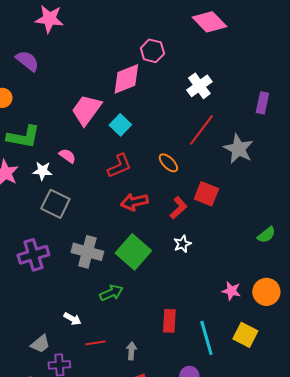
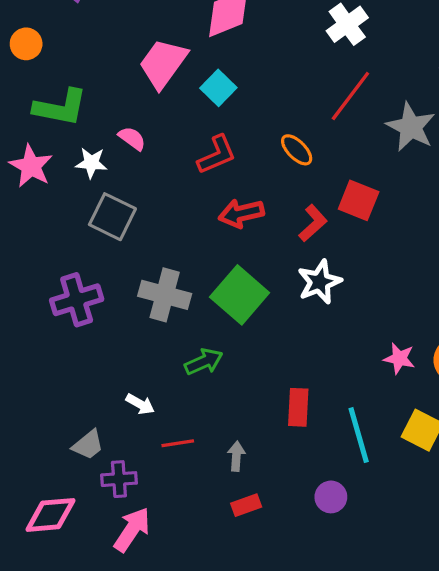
white star: (182, 244) -> (319, 282), size x1.5

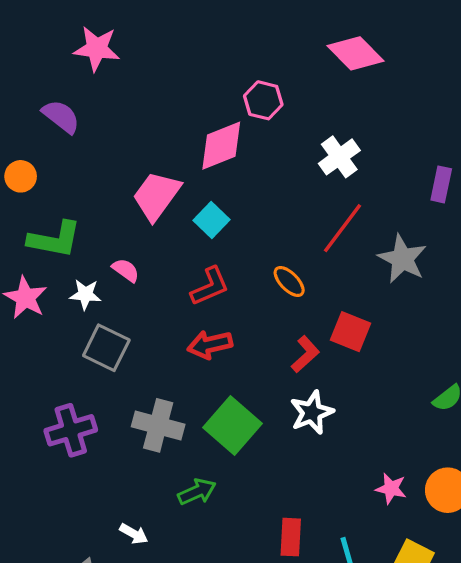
red arrow: (241, 213) -> (210, 345), moved

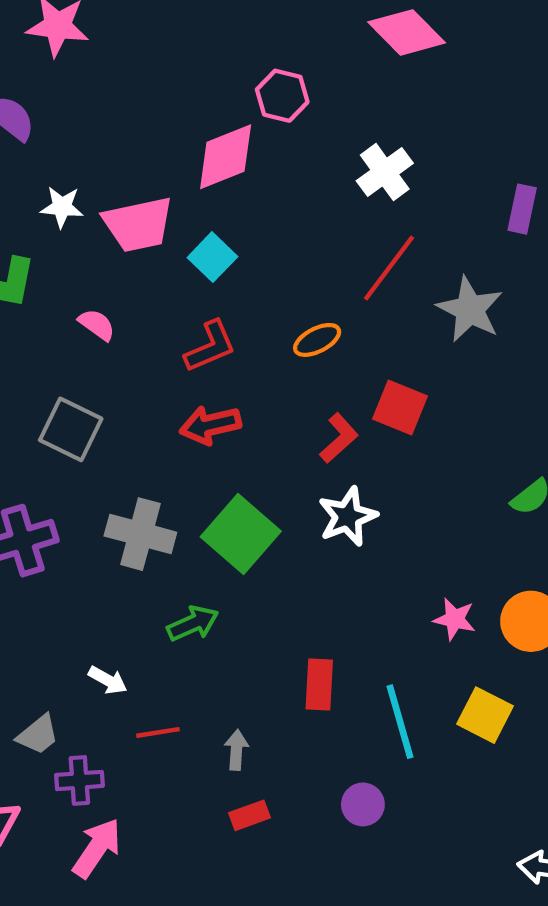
pink trapezoid: (156, 196) -> (138, 224), turned -138
orange ellipse: (289, 281) -> (317, 340), turned -72
white star: (85, 294) -> (62, 207), moved

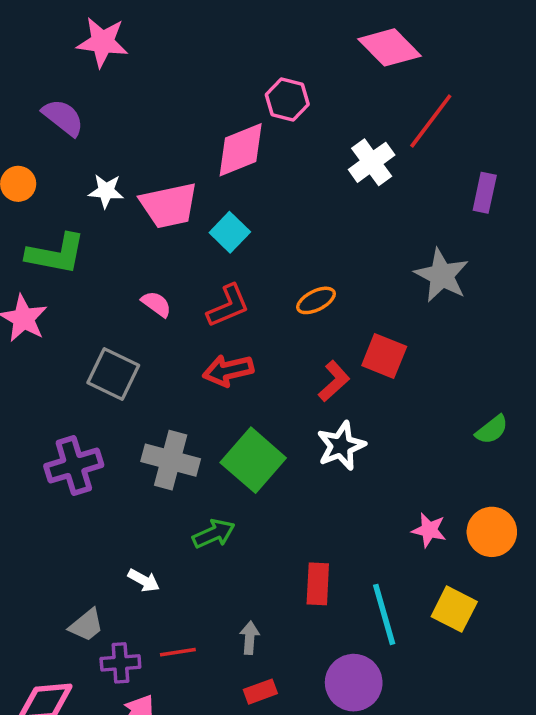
red line: (389, 268) -> (431, 121), moved
pink semicircle: (97, 325) -> (156, 304), moved
red line: (158, 732) -> (178, 652), moved
purple circle: (363, 804) -> (354, 683), size x1.6

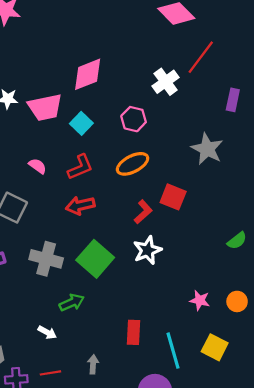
pink hexagon: (287, 99) -> (134, 119), moved
orange ellipse: (316, 300) -> (133, 164), size x1.4
orange circle: (492, 532) -> (237, 301), size x0.7
white arrow: (144, 580) -> (47, 332), moved

